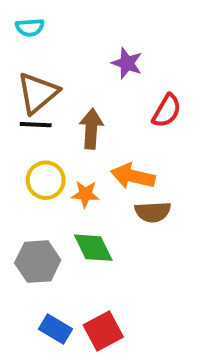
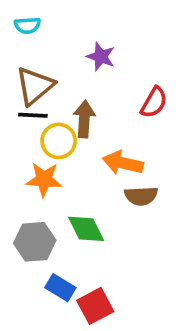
purple star: (127, 63) -> (101, 57), moved
yellow circle: (46, 180) -> (59, 141), moved
orange star: (85, 194) -> (44, 179), moved, size x1.4
blue rectangle: (56, 329) -> (60, 288), moved

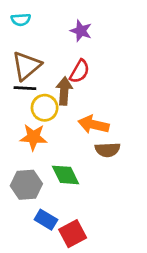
purple star: (101, 57) -> (81, 31), moved
red semicircle: (154, 102) -> (80, 71), moved

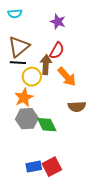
orange arrow: (94, 125) -> (67, 77), moved, turned -145
orange star: (33, 137) -> (24, 98), turned -30
gray hexagon: (26, 185) -> (27, 119), moved
blue rectangle: (46, 220) -> (34, 167), moved, turned -42

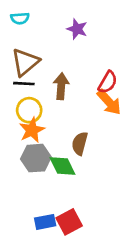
red semicircle: (57, 51) -> (108, 82), moved
yellow circle: (32, 77) -> (29, 110), moved
orange arrow: (67, 77) -> (109, 102), moved
brown semicircle: (77, 107) -> (80, 143), moved, turned 108

